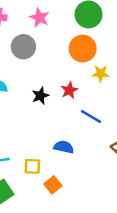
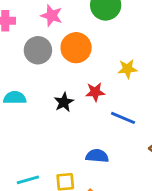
orange circle: (83, 49) -> (76, 48), moved
red star: (69, 90) -> (95, 92), turned 30

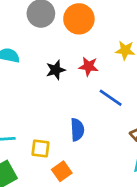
blue semicircle: (97, 156) -> (77, 130), turned 70

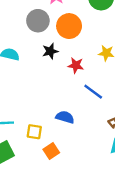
black star: (56, 70) -> (50, 51), moved
blue semicircle: (77, 130) -> (65, 117), turned -72

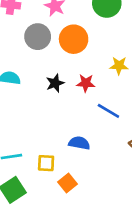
black star: (50, 51) -> (55, 83), moved

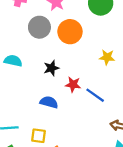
red star: (86, 83) -> (73, 84), moved
blue semicircle: (79, 143) -> (49, 102), moved

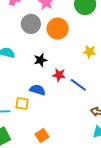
yellow square: (39, 136) -> (22, 103), moved

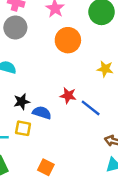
gray circle: (31, 24) -> (15, 27), moved
black star: (40, 60) -> (22, 102), moved
orange square: (42, 136) -> (46, 167), turned -32

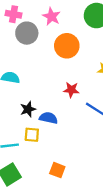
gray circle: (15, 27) -> (27, 33), moved
red star: (68, 95) -> (71, 90), moved

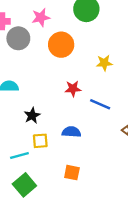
pink star: (52, 16) -> (41, 17), turned -30
blue semicircle: (48, 118) -> (71, 132), moved

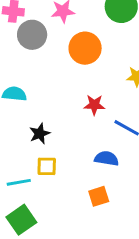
blue semicircle: (71, 132) -> (107, 159), moved
orange square: (72, 173) -> (99, 196), moved, turned -35

